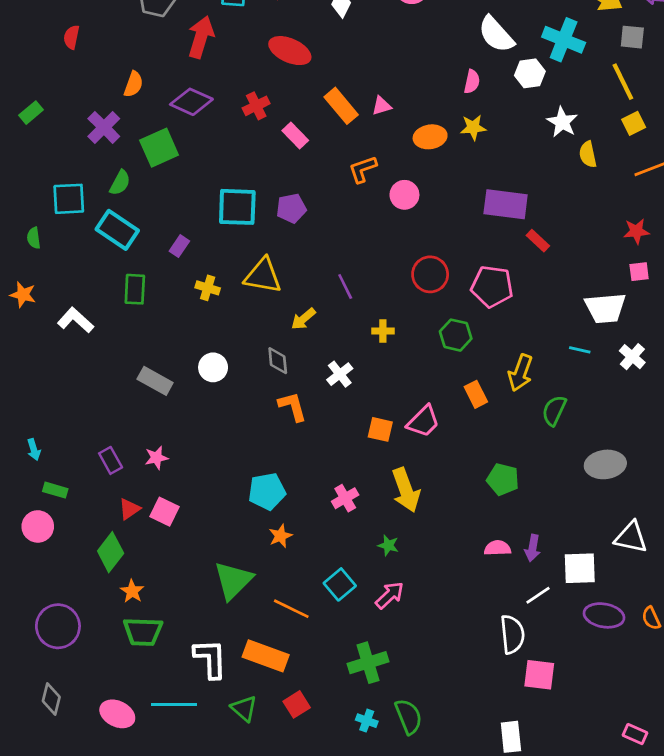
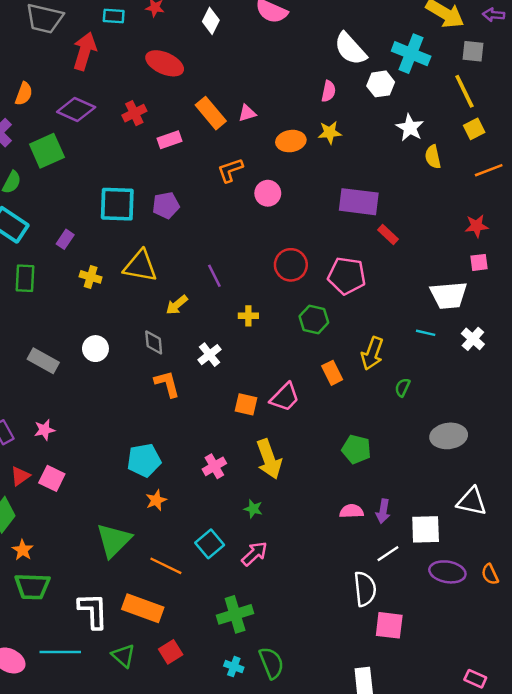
pink rectangle: (295, 135) -> (169, 140), turned -65
green semicircle: (554, 411) -> (403, 387), size x0.7

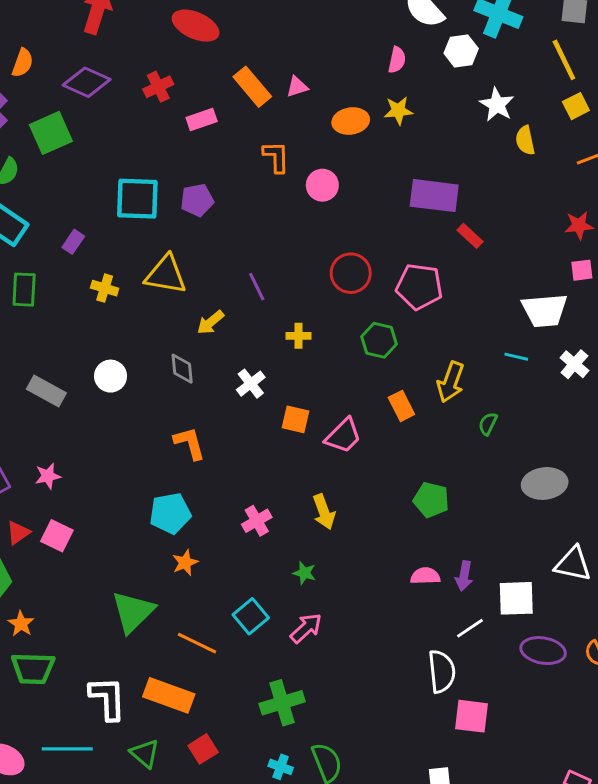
orange L-shape: (230, 170) -> (276, 157), turned 108
orange L-shape: (167, 384) -> (190, 443), moved
orange square: (246, 404) -> (295, 419), moved
yellow arrow: (269, 459) -> (324, 512), size x0.7

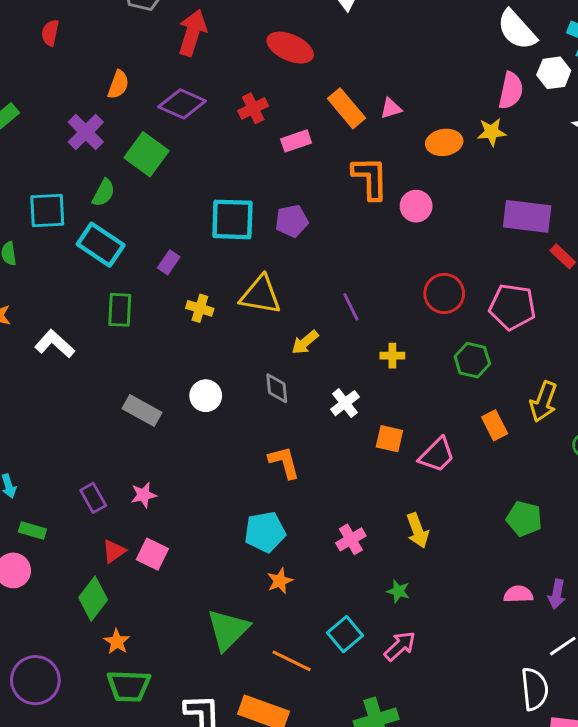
pink semicircle: (397, 60) -> (511, 91), moved, size x1.4
green square: (51, 133) -> (146, 154), turned -30
orange L-shape: (276, 157) -> (370, 178), size x1.4

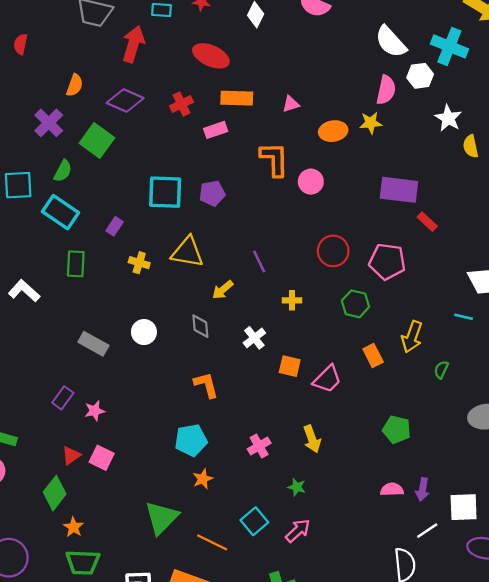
orange rectangle: (346, 108) -> (237, 98), moved, turned -48
purple rectangle: (93, 498) -> (63, 398), moved, turned 65

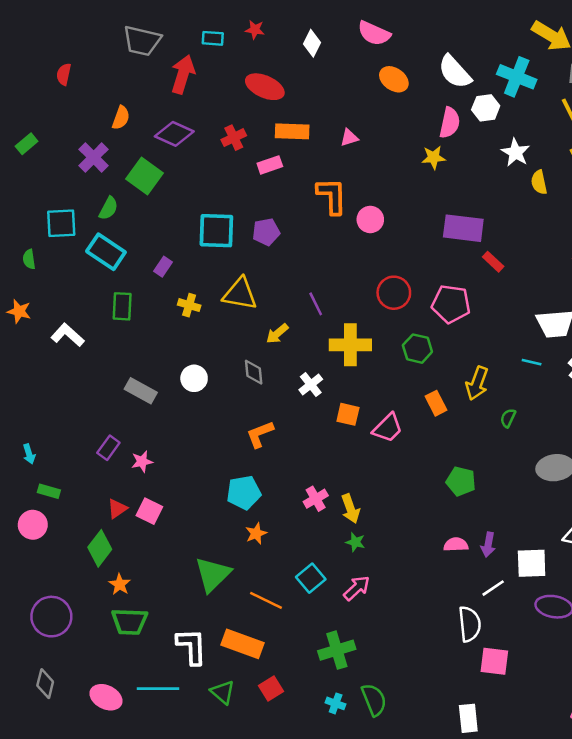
orange ellipse: (333, 131) -> (394, 79), moved, turned 44
yellow cross: (292, 300) -> (350, 345), size x2.0
orange L-shape: (206, 385) -> (260, 434), turned -96
yellow arrow: (312, 439) -> (350, 509), moved

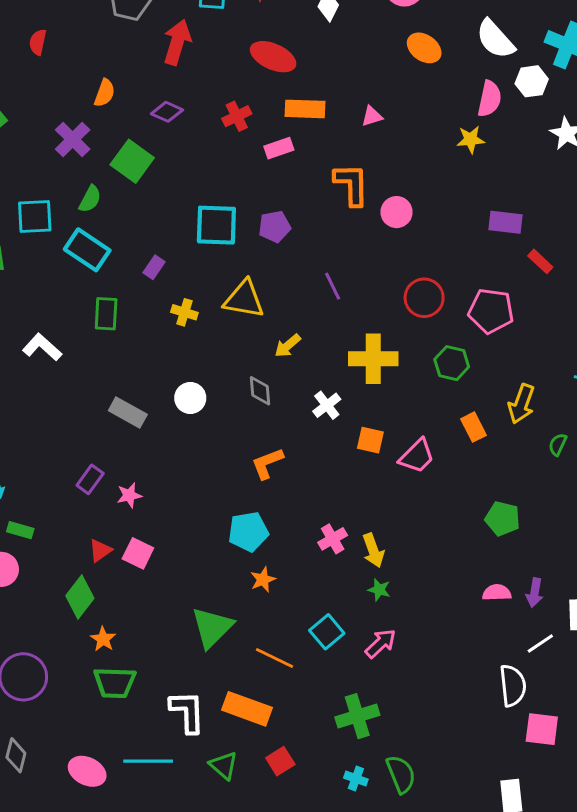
purple diamond: (174, 134) -> (167, 112), size x0.7
purple rectangle: (463, 228) -> (505, 222), size x0.7
purple line: (316, 304) -> (333, 286), moved

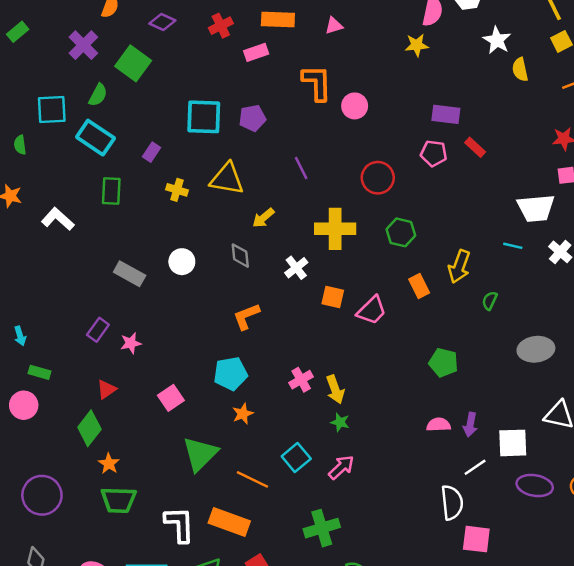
pink pentagon: (491, 311) -> (434, 153), moved, size x0.7
pink square: (138, 553) -> (171, 398), moved, turned 30

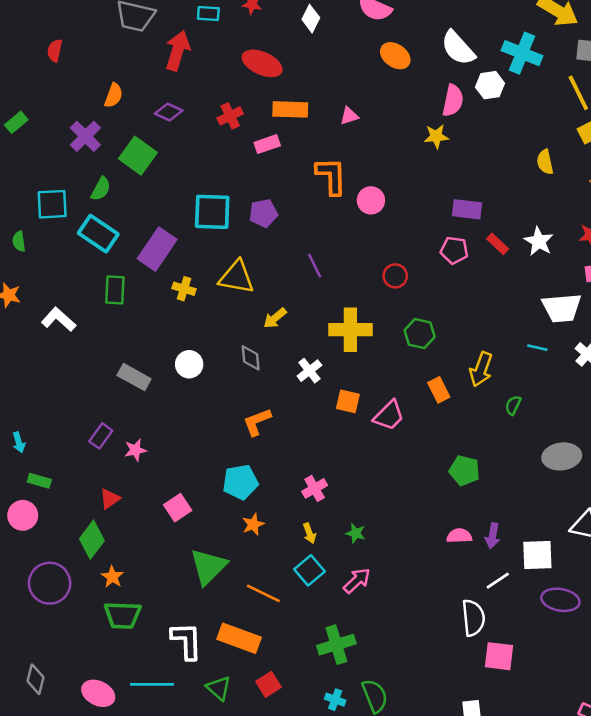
white star: (497, 40) -> (539, 241), moved
purple rectangle: (151, 152) -> (157, 249), size x2.0
red circle: (378, 178) -> (395, 276), size x0.7
yellow arrow: (335, 389) -> (309, 533), moved, size x0.7
purple circle: (42, 495) -> (50, 583), moved

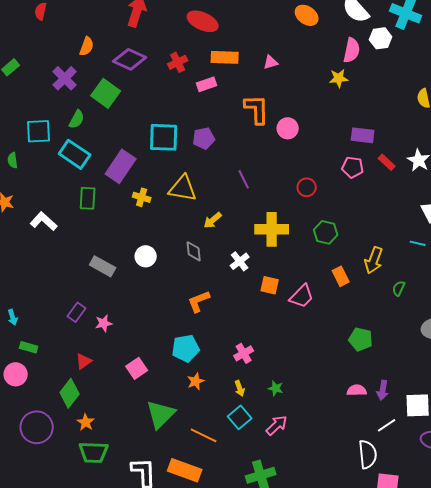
purple diamond: (169, 112) -> (130, 59), size x1.5

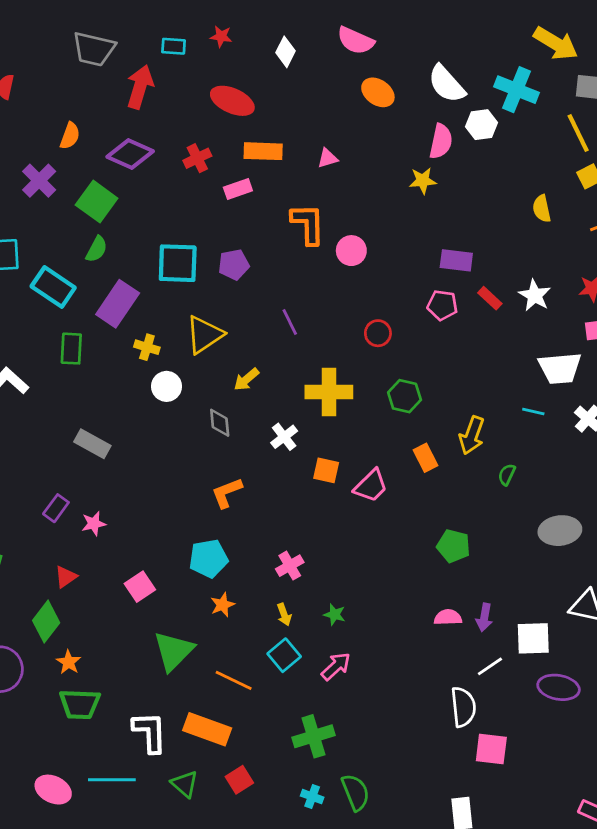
green semicircle: (77, 119) -> (97, 249), moved
yellow triangle: (183, 188) -> (204, 335), turned -44
white circle: (146, 256) -> (167, 386), moved

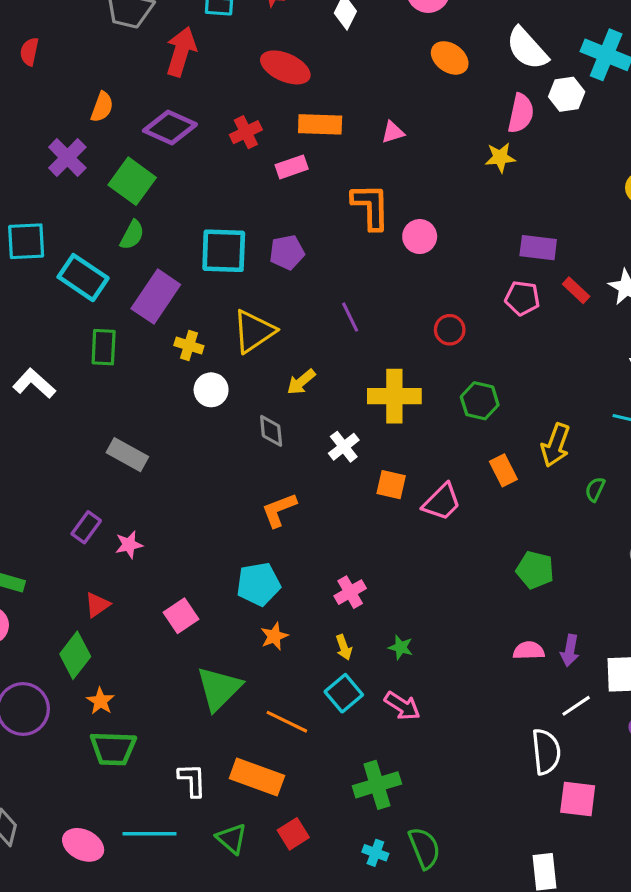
pink arrow: (336, 666) -> (402, 706), turned 76
white L-shape: (150, 732) -> (192, 780), size x0.7

